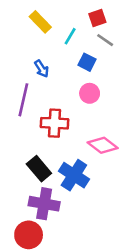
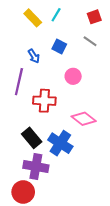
red square: (97, 18) -> (94, 17), moved
cyan line: (70, 36) -> (56, 15), moved
gray line: (105, 40) -> (90, 41), moved
blue square: (87, 62) -> (59, 47), moved

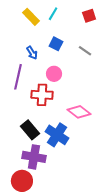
gray line: (90, 41) -> (85, 51), moved
pink circle: (73, 76) -> (54, 74), moved

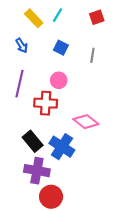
gray line: (85, 51) -> (92, 55), turned 64
blue arrow: (32, 53) -> (22, 45), moved
red circle: (22, 181) -> (51, 197), moved

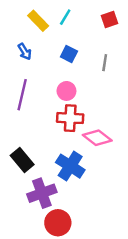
red cross: (46, 103) -> (70, 118), moved
black rectangle: (33, 141) -> (22, 160), moved
purple cross: (37, 171) -> (42, 193), turned -30

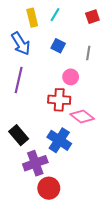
yellow rectangle: (38, 21) -> (32, 18), turned 30
blue arrow: (25, 52) -> (21, 44), size x1.6
pink circle: (66, 91) -> (71, 77), moved

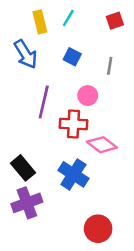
purple line: (19, 80) -> (44, 102), moved
purple cross: (35, 163) -> (27, 203), moved
red circle: (49, 188) -> (98, 229), moved

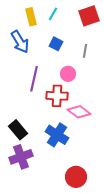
red square: (115, 21) -> (89, 16), size x1.5

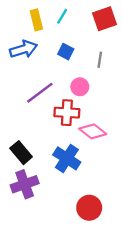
blue arrow: (20, 42) -> (23, 49), turned -75
purple line: (34, 79) -> (40, 93), turned 40

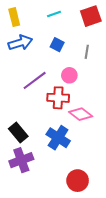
cyan line: (62, 16) -> (54, 14), turned 40
yellow rectangle: (36, 20) -> (14, 17), moved

